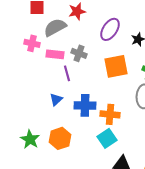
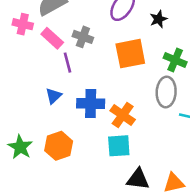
pink rectangle: (55, 54) -> (52, 38), turned 36
orange cross: (110, 114) -> (123, 115), turned 30
cyan square: (107, 138) -> (119, 146), turned 30

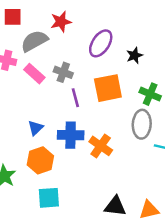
purple line: (68, 63) -> (75, 98), moved
orange hexagon: (59, 146) -> (40, 160), moved
cyan square: (119, 146) -> (49, 198), moved

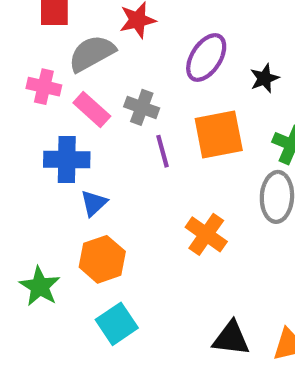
blue cross: (71, 135) -> (67, 159), moved
cyan square: (49, 198) -> (117, 324), turned -30

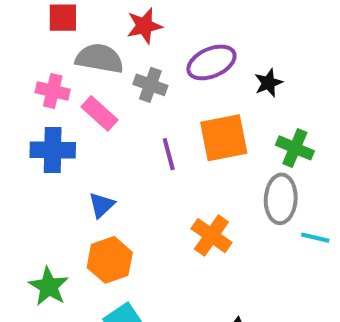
gray semicircle: (92, 53) -> (99, 58), turned 39
purple ellipse: (206, 58) -> (211, 62), turned 33
gray cross: (142, 107) -> (150, 85), moved
blue cross: (67, 159) -> (53, 150), moved

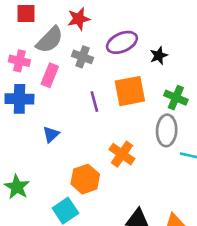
gray semicircle: (99, 58) -> (50, 40), turned 124
pink rectangle: (99, 113) -> (50, 75), turned 70
orange hexagon: (110, 260) -> (85, 179), moved

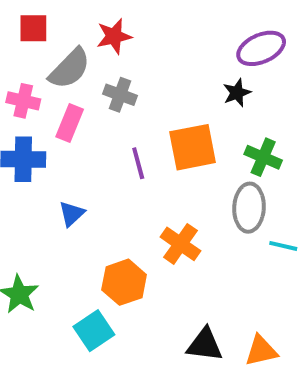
purple ellipse: (122, 42) -> (261, 48), moved

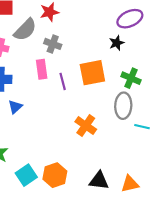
pink rectangle: (70, 123) -> (42, 69), moved, turned -30
blue triangle: (72, 214) -> (15, 107), moved
orange hexagon: (124, 282) -> (55, 175), moved
cyan square: (94, 331) -> (26, 175), moved

